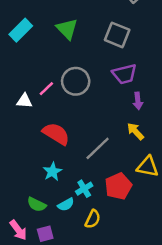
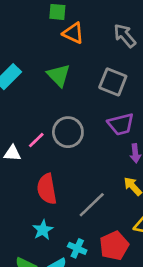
red semicircle: (56, 134) -> (47, 189), turned -132
cyan cross: (84, 189) -> (77, 248), turned -35

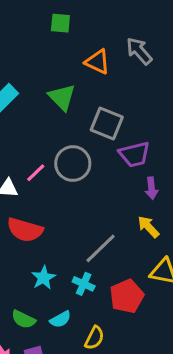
orange triangle: (73, 33) -> (97, 62), moved
gray square: (113, 82) -> (107, 123), moved
red semicircle: (47, 189) -> (25, 230), moved, turned -64
cyan cross: (77, 248) -> (84, 284), moved

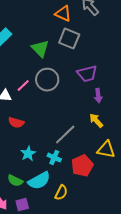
green triangle: (62, 97) -> (40, 49), moved
gray square: (107, 123) -> (69, 39), moved
red semicircle: (25, 230) -> (16, 123), size x0.7
cyan semicircle: (60, 319) -> (39, 181), size x1.6

